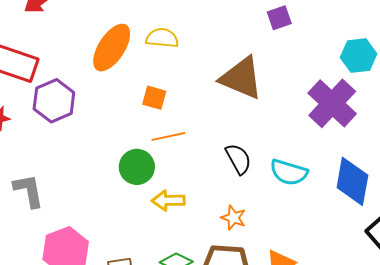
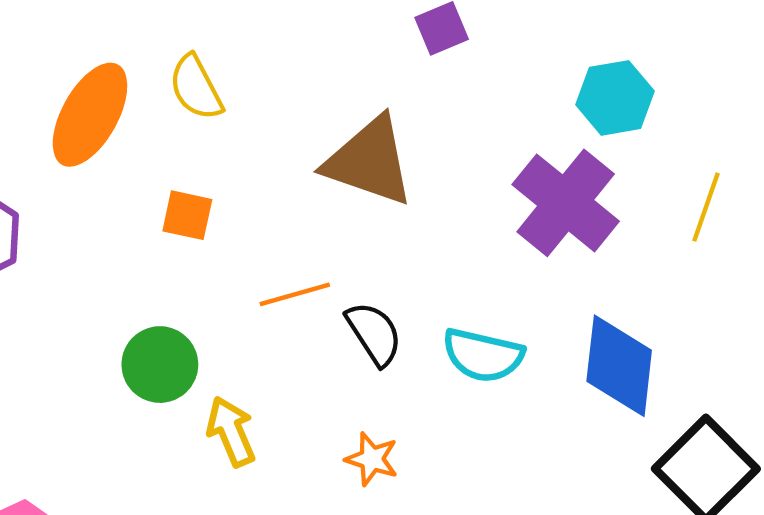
yellow semicircle: (162, 38) -> (196, 88), turned -120
orange line: (168, 136) -> (295, 294), moved
yellow arrow: (168, 200) -> (231, 431), turned 72

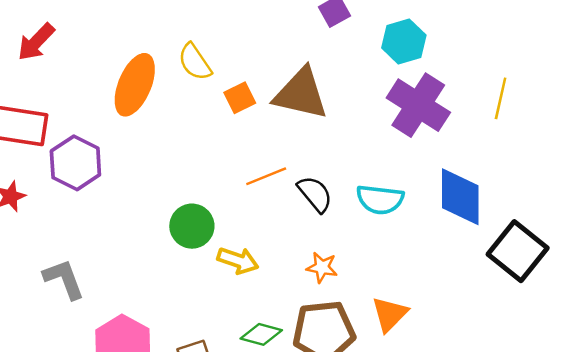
cyan hexagon: (615, 98) -> (404, 41), moved
orange square: (187, 215) -> (240, 98), moved, turned -32
yellow arrow: (231, 431) -> (238, 261), turned 138

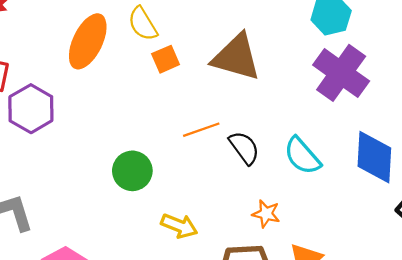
orange square: (240, 98) -> (166, 59), moved
cyan semicircle: (380, 199) -> (302, 156), turned 39
yellow arrow: (238, 261) -> (179, 226), moved
orange star: (322, 267) -> (266, 214), moved

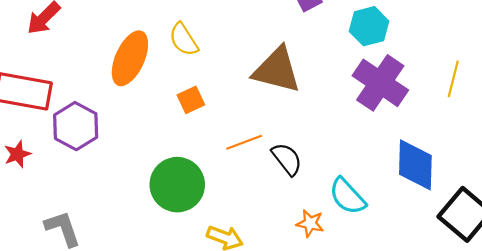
orange square: (166, 59) -> (191, 100), moved
cyan semicircle: (302, 156) -> (347, 196), moved
green circle: (132, 171) -> (177, 185), size x1.4

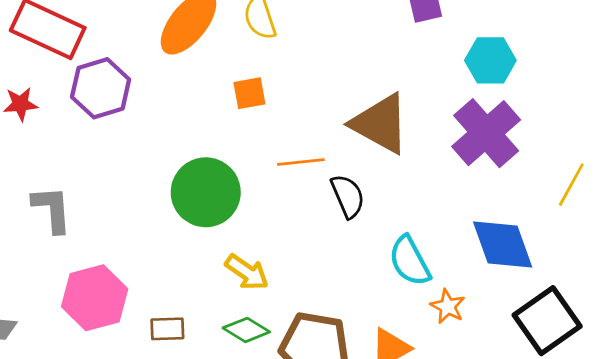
brown triangle: (277, 70) -> (380, 124), moved
yellow line: (453, 79) -> (571, 185), moved
blue diamond: (415, 165) -> (503, 244), turned -36
orange star: (310, 223) -> (448, 306), moved

